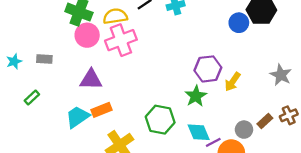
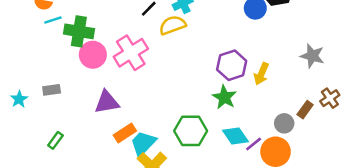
yellow semicircle: (115, 16) -> (172, 25), moved
green rectangle: (32, 97) -> (55, 140), moved
cyan trapezoid: (77, 117) -> (143, 143), moved

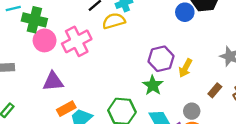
brown rectangle: (305, 110) -> (215, 90), moved
gray circle: (284, 123) -> (192, 111), moved

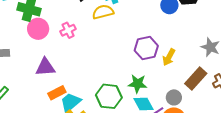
pink cross: (77, 41) -> (68, 30), size x0.6
green star: (153, 85) -> (138, 84), moved, turned -30
brown rectangle: (215, 90) -> (196, 79), size x1.6

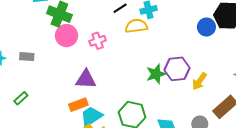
purple triangle: (45, 67) -> (86, 79), moved
green star: (138, 84) -> (156, 74), moved, turned -30

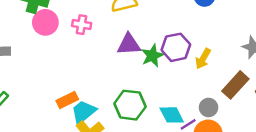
pink cross: (98, 41) -> (82, 25), turned 35
purple triangle: (86, 79) -> (129, 44), moved

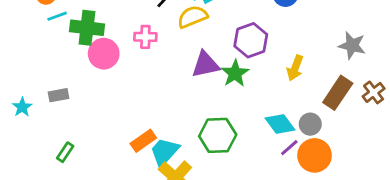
pink cross: (82, 25) -> (145, 37), moved
purple hexagon: (176, 47) -> (251, 40), moved
cyan diamond: (172, 115) -> (280, 124), moved

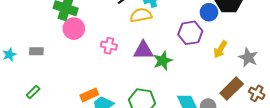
pink cross: (145, 37) -> (109, 46), moved
purple hexagon: (251, 40) -> (190, 33), moved
yellow arrow: (295, 68) -> (220, 49), moved
brown cross: (374, 92) -> (257, 93), turned -35

